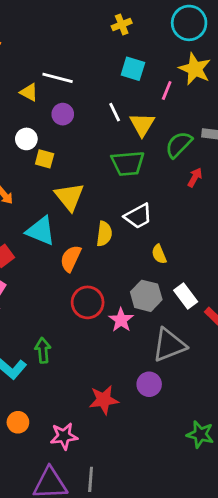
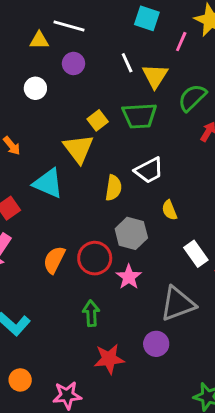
yellow triangle: (29, 92) -> (39, 40), turned -30
yellow square: (45, 159) -> (98, 120), moved, turned 36
orange semicircle: (71, 258) -> (54, 260), moved
gray hexagon: (146, 296) -> (131, 233), moved
green arrow: (43, 350) -> (91, 313), moved

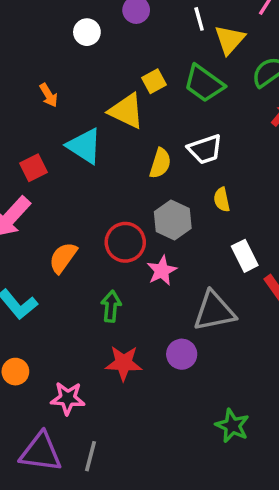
green trapezoid: (139, 116) -> (204, 83), turned 30
yellow triangle: (79, 149) -> (126, 111), turned -36
orange semicircle: (54, 260) -> (63, 258), moved

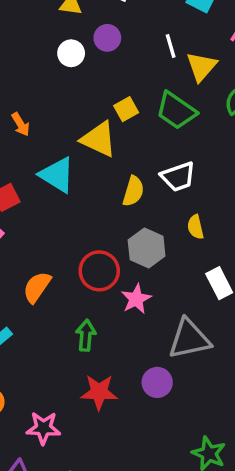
white circle: (87, 32) -> (71, 53), moved

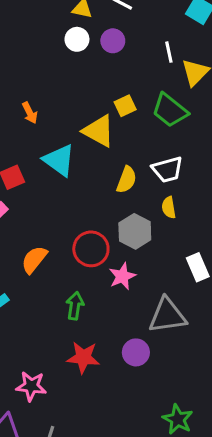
white circle: (71, 53) -> (77, 39), moved
yellow semicircle: (195, 227) -> (169, 207), moved

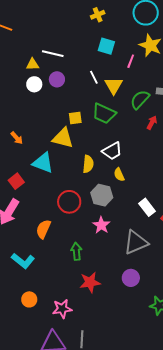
yellow square: (125, 106) -> (75, 118), turned 32
red circle: (91, 249) -> (69, 202), moved
purple circle: (136, 352) -> (131, 278), moved

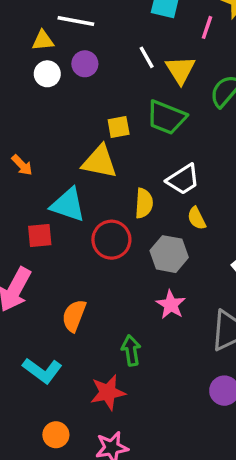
red square: (16, 181) -> (40, 236), moved, turned 35
red circle: (69, 202) -> (111, 240), moved
red star: (90, 282) -> (108, 392), moved

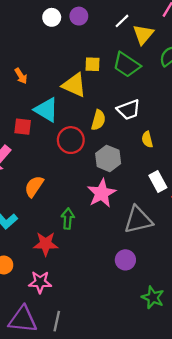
white line: (147, 57) -> (122, 21), turned 63
yellow semicircle: (197, 218) -> (147, 139), moved
pink star: (171, 305) -> (102, 193), size x1.4

